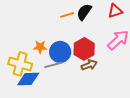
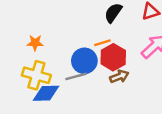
orange line: (67, 15) -> (102, 43), moved
orange star: (40, 47) -> (35, 43), moved

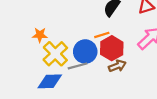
yellow cross: (36, 75) -> (55, 54), moved, turned 30

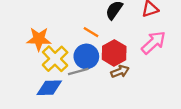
orange star: (40, 35) -> (39, 39), size x1.5
orange line: (102, 35) -> (91, 32), moved, turned 48

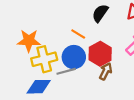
yellow cross: (55, 59) -> (44, 59), turned 30
brown arrow: (120, 71) -> (106, 71), turned -42

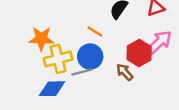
red hexagon: (100, 54) -> (139, 53), moved
brown arrow: (106, 71) -> (125, 72), turned -70

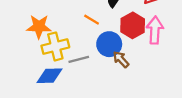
pink arrow: (159, 42) -> (155, 30), turned -44
red hexagon: (139, 53) -> (133, 25), moved
blue circle: (90, 57) -> (109, 44), moved

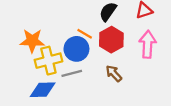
red hexagon: (133, 25) -> (111, 40), moved
blue circle: (109, 44) -> (76, 49), moved

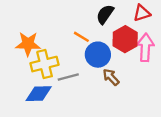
red hexagon: (111, 40) -> (125, 39), moved
blue circle: (76, 49) -> (98, 55), moved

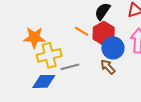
red hexagon: (125, 39) -> (104, 33), moved
blue circle: (98, 55) -> (113, 48), moved

